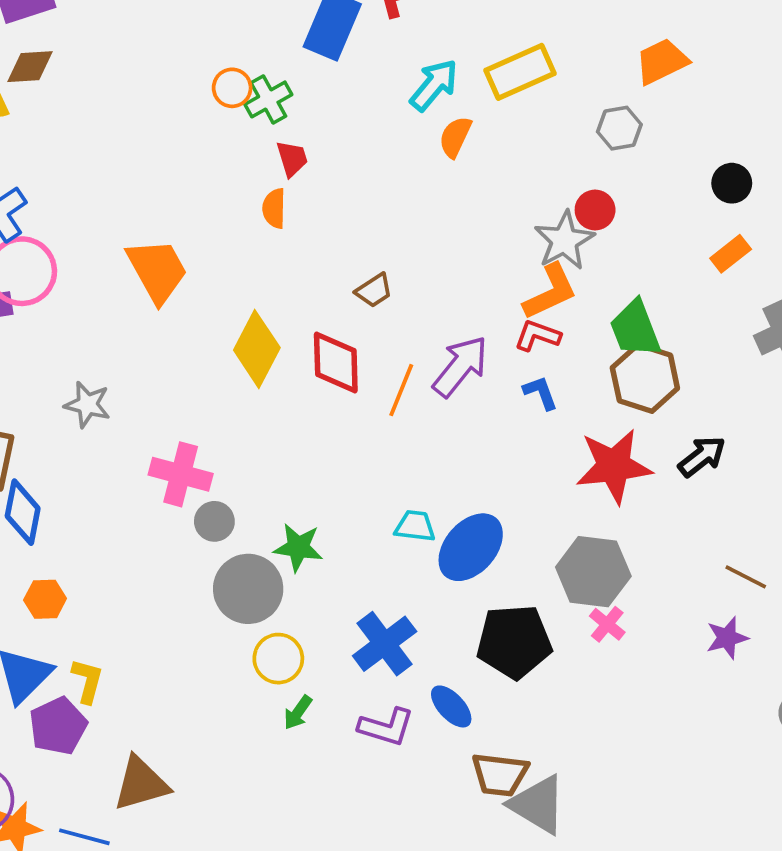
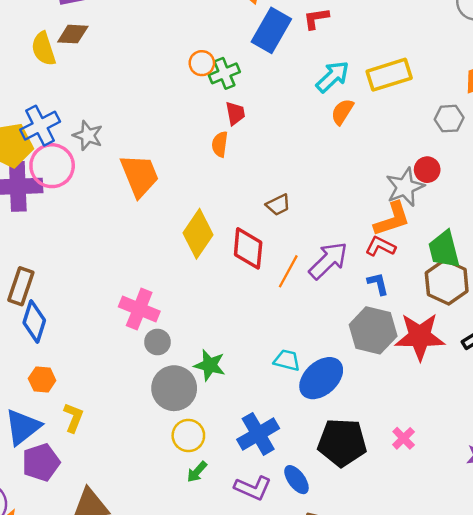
gray star: (87, 405) -> (88, 136), moved
gray hexagon: (593, 572) -> (373, 330), moved
yellow L-shape: (87, 681) -> (73, 418), moved

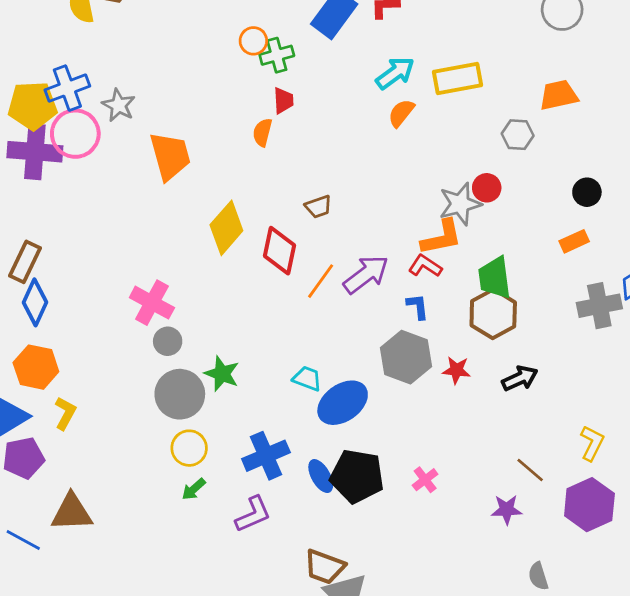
red star: (420, 337) -> (456, 370), size x0.5
orange hexagon: (42, 379) -> (36, 367), size x1.5
blue ellipse: (296, 480) -> (321, 476), moved
purple L-shape: (253, 488) -> (253, 514), turned -54

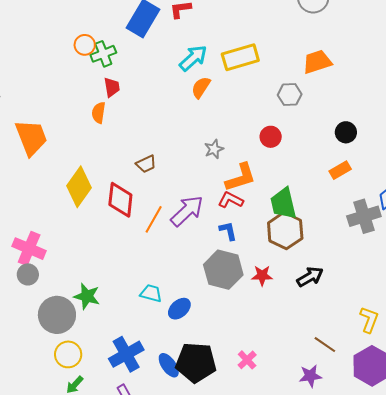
gray star: (460, 204) -> (214, 149), moved, size x0.6
gray circle: (168, 341) -> (28, 274), moved
blue ellipse: (343, 403) -> (179, 309), size x0.6

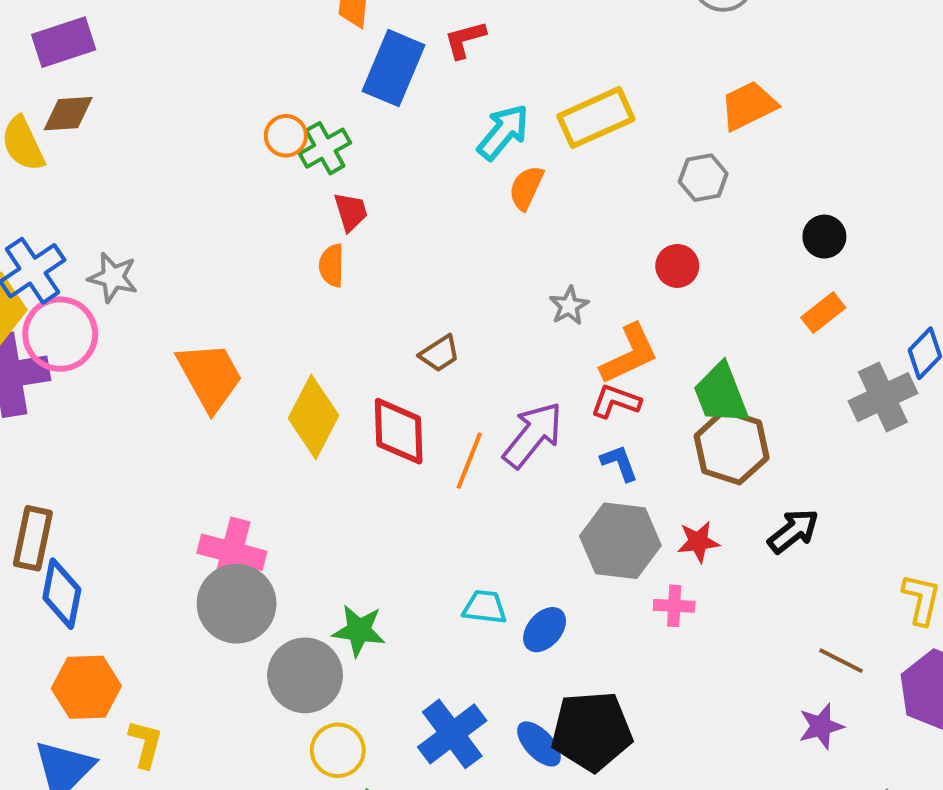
orange trapezoid: (31, 137) -> (210, 376), moved
gray circle: (28, 274) -> (237, 604), size x1.8
pink cross: (247, 360) -> (674, 606), moved, turned -36

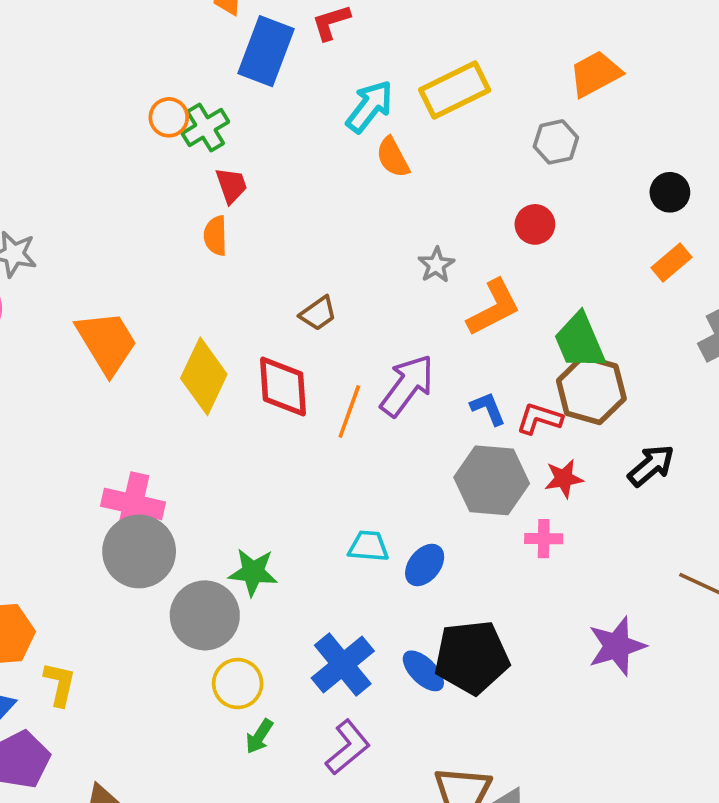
orange semicircle: (526, 188) -> (393, 157), turned -51
red L-shape: (616, 401) -> (539, 419), moved
purple star: (821, 726) -> (617, 646), moved, size x1.4

